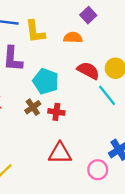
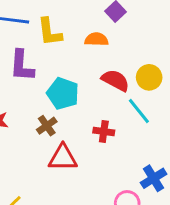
red cross: (56, 112) -> (104, 131), moved
red triangle: (60, 153) -> (63, 158), moved

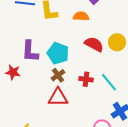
purple L-shape: (22, 66) -> (30, 51), moved
cyan line: (139, 111) -> (109, 82), moved
brown cross: (47, 126) -> (58, 75), moved

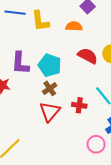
red cross: (86, 79) -> (79, 105), moved
red triangle: (58, 97) -> (50, 112), turned -50

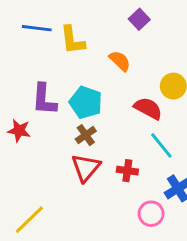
orange semicircle: (74, 26) -> (120, 61), moved, turned 42
red semicircle: (88, 56) -> (148, 108), moved
red cross: (79, 105) -> (127, 171), moved

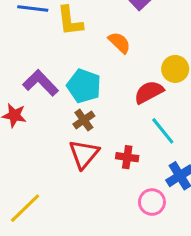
purple L-shape: (44, 99) -> (41, 83), turned 132
red semicircle: (148, 108) -> (149, 92), turned -56

